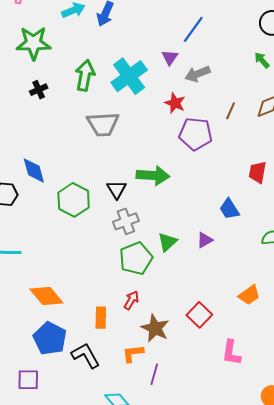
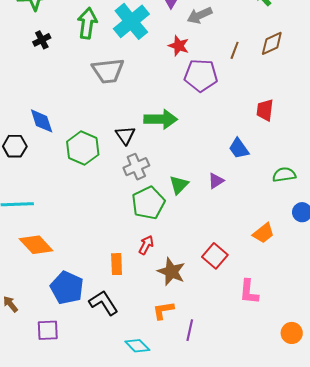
orange diamond: (46, 296) -> (36, 245), moved
orange L-shape: (133, 353) -> (163, 310), moved
purple line: (154, 374) -> (190, 330), moved

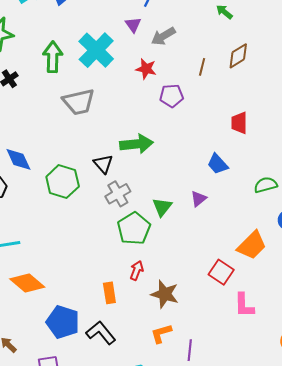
purple pentagon: (201, 75) -> (171, 96), size x0.7
orange trapezoid: (264, 233) -> (252, 245), size x1.4
red square: (215, 256) -> (221, 272), moved

